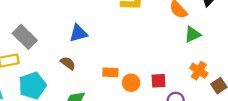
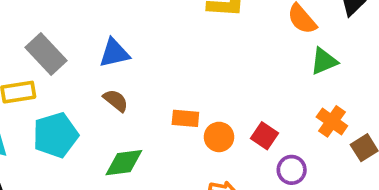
blue triangle: (78, 33) -> (114, 53), moved
red square: (159, 81) -> (265, 136), turned 35

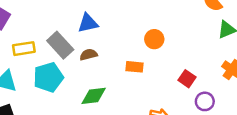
gray rectangle: (46, 54) -> (60, 45), moved
brown semicircle: (116, 100) -> (89, 55), turned -54
orange circle: (219, 137) -> (154, 39), moved

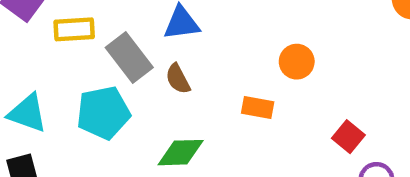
yellow rectangle: (24, 49) -> (74, 29), moved
brown semicircle: (89, 55) -> (178, 79), turned -108

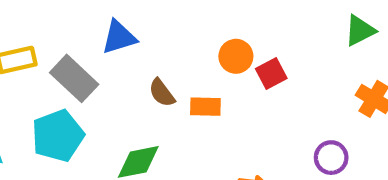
brown semicircle: (178, 79) -> (162, 93), moved
red square: (348, 137) -> (271, 73), moved, turned 32

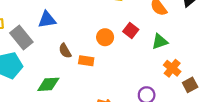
green triangle: (360, 31) -> (160, 41), moved
red square: (271, 73) -> (131, 30), moved, turned -32

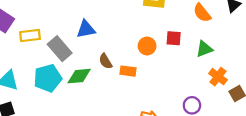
red square: (131, 30) -> (174, 38), turned -32
green diamond: (48, 84) -> (79, 76), moved

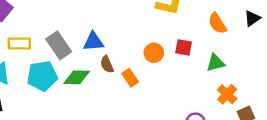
blue triangle: (86, 29) -> (93, 42), moved
yellow rectangle: (30, 35) -> (19, 43), moved
orange rectangle: (128, 71) -> (130, 78), turned 42

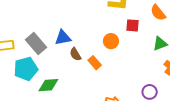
red square: (184, 47) -> (132, 25), moved
green diamond: (77, 77) -> (48, 85), moved

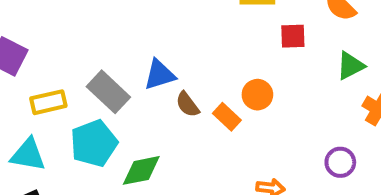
orange circle: (111, 41) -> (257, 95), moved

